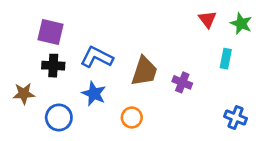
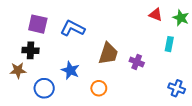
red triangle: (207, 19) -> (156, 15), turned -32
blue L-shape: (97, 57) -> (73, 28), moved
black cross: (53, 66) -> (30, 50), moved

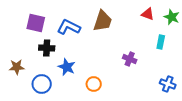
black cross: (30, 50) -> (47, 48), moved
brown trapezoid: (108, 54) -> (103, 21), moved

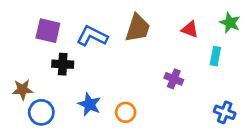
red triangle: (148, 14) -> (190, 29), moved
blue star: (67, 67) -> (89, 104), moved
blue circle: (42, 84) -> (41, 112), moved

